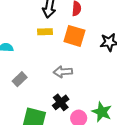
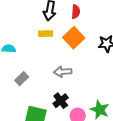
orange square: (74, 36) -> (74, 38), turned 30

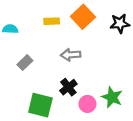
yellow rectangle: (46, 34) -> (52, 21), moved

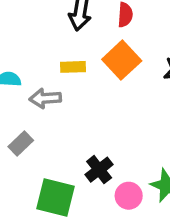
gray arrow: (71, 55) -> (45, 98), moved
gray rectangle: (25, 63) -> (21, 144), moved

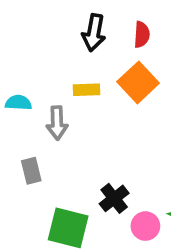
gray arrow: (45, 98) -> (57, 123), turned -88
gray rectangle: (21, 144) -> (31, 171), turned -60

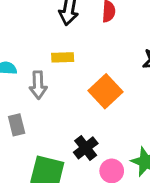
orange square: (138, 82) -> (106, 91), moved

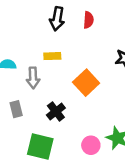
black cross: (86, 148) -> (56, 111), moved

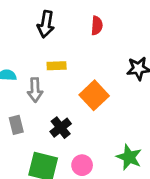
black arrow: (57, 19) -> (46, 24), moved
pink circle: (91, 145) -> (82, 165), moved

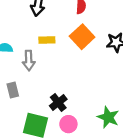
orange square: (94, 95) -> (82, 37), moved
black cross: (61, 128) -> (58, 103), moved

